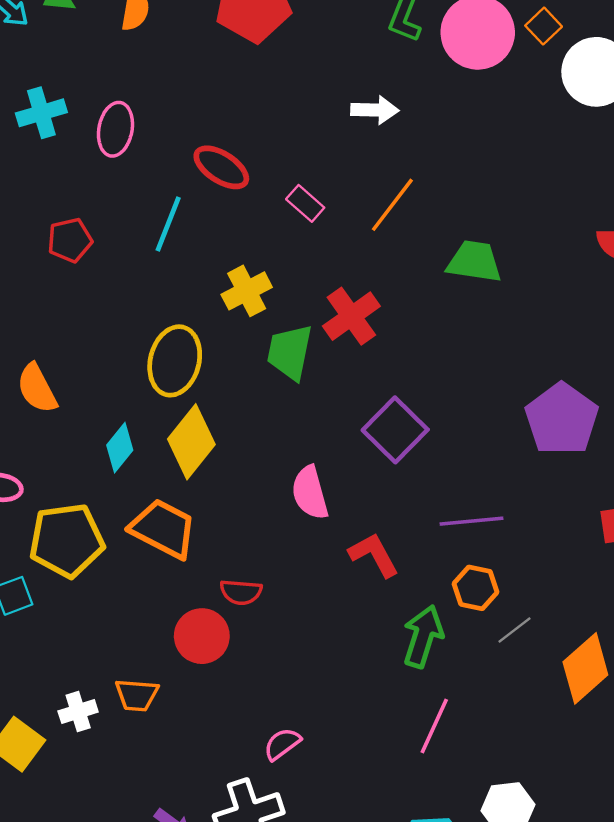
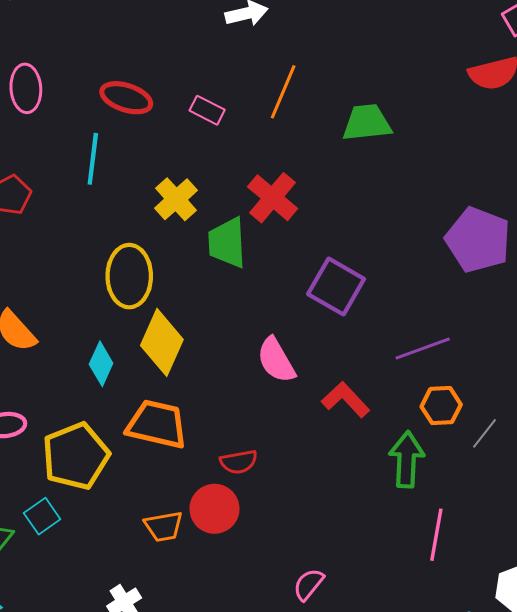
orange trapezoid: (137, 695) -> (164, 526), moved

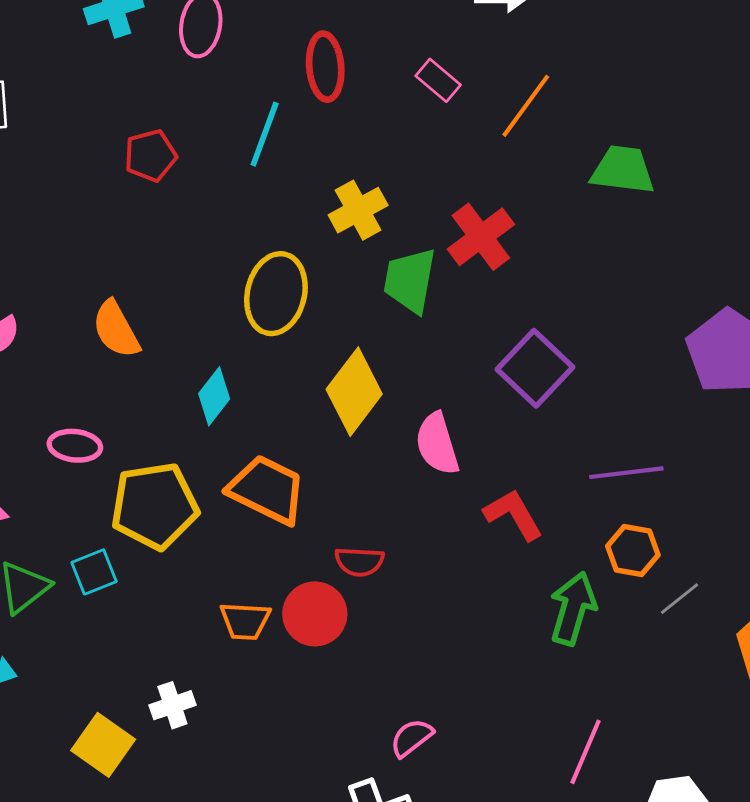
red ellipse: (126, 98) -> (325, 67), turned 54
pink rectangle: (207, 110) -> (438, 80), moved
yellow diamond: (162, 342) -> (354, 392), moved
pink line: (436, 535) -> (586, 752), moved

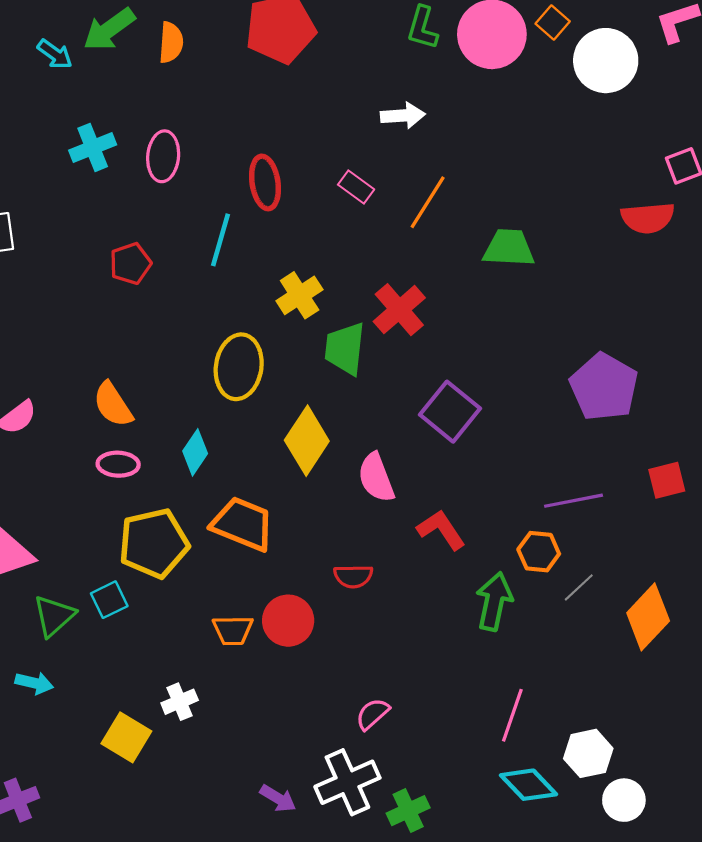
pink ellipse: (75, 446) -> (118, 464), moved
purple line: (626, 473) -> (573, 501), moved
red semicircle: (359, 562) -> (353, 576), moved

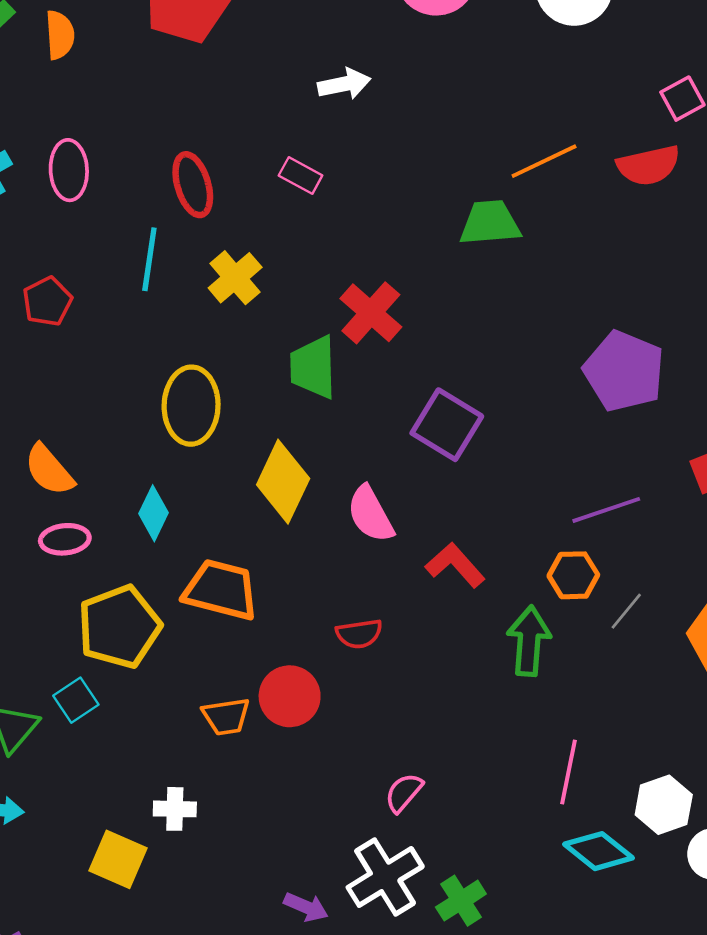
orange line: (428, 202) -> (544, 161), moved, turned 40
yellow cross: (300, 295) -> (235, 278), moved
white cross: (180, 702) -> (175, 809), turned 32

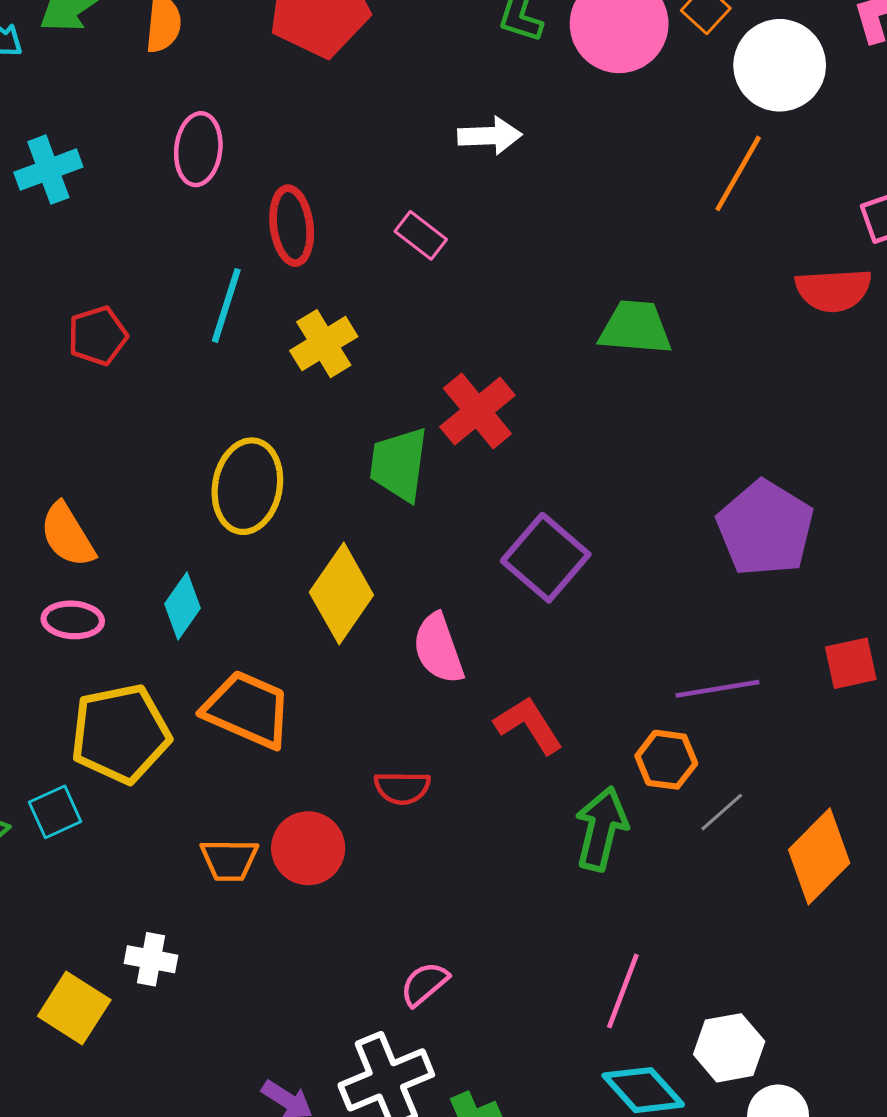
orange line: (544, 161) -> (738, 173), moved, turned -44
pink ellipse: (69, 170) -> (198, 149), moved

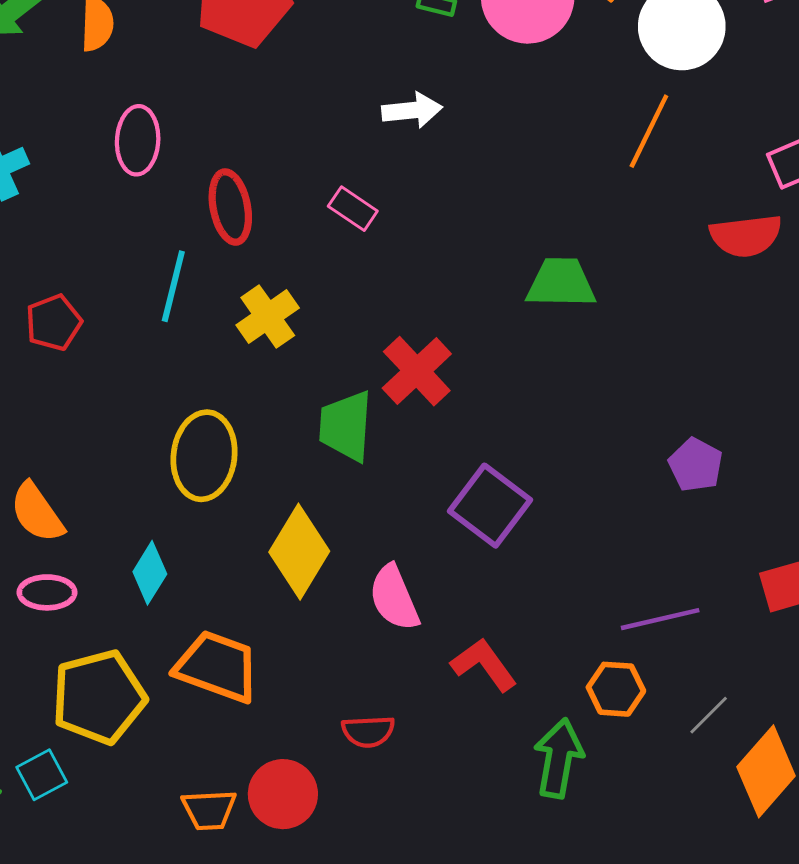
purple pentagon: (765, 528) -> (696, 465), size x0.6
gray line: (722, 812) -> (709, 715), moved

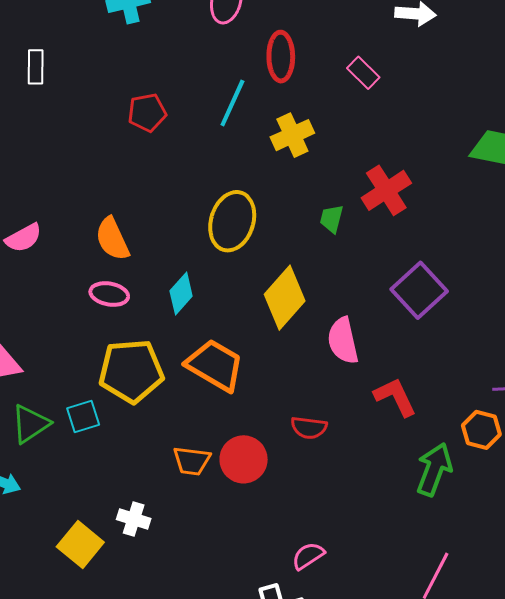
green trapezoid: (346, 426) -> (332, 219), size x0.6

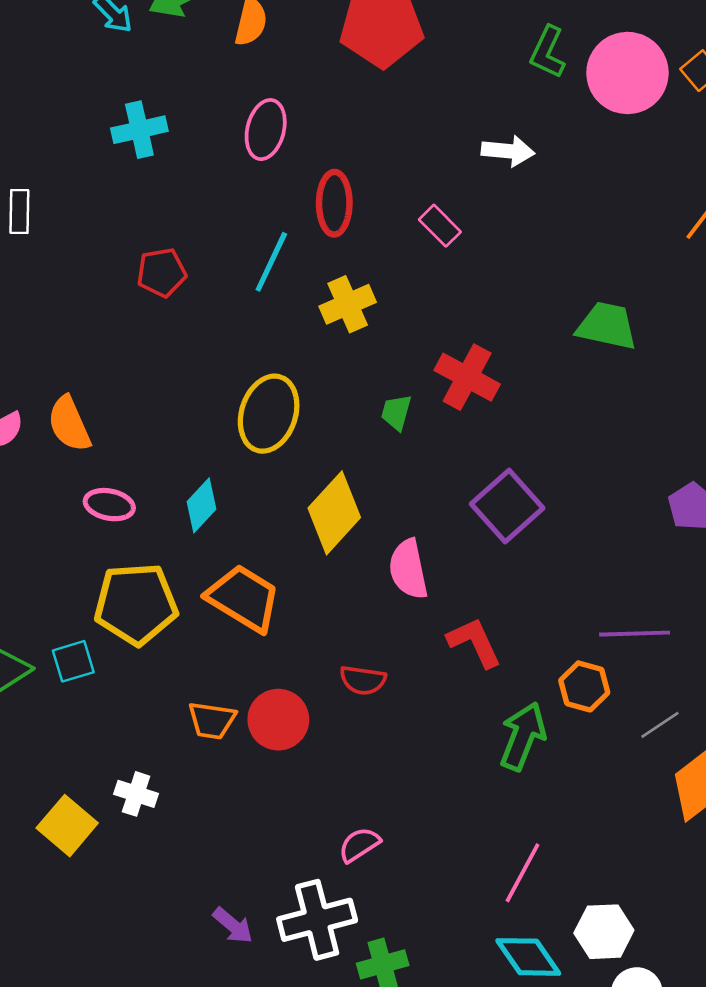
red cross: (386, 190) -> (467, 377), turned -30
orange semicircle: (112, 239) -> (69, 424), moved

